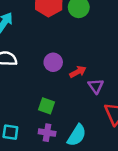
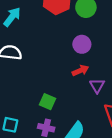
purple circle: (53, 62) -> (82, 44), moved

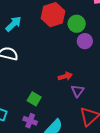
purple circle: (82, 44) -> (85, 41), moved

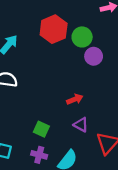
purple triangle: (78, 91) -> (81, 125), moved, turned -32

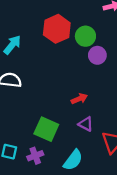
green square: (41, 129) -> (46, 129), size x1.5
purple cross: (39, 155) -> (35, 156), moved, turned -35

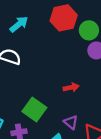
purple triangle: (86, 124) -> (71, 122), moved

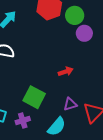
purple triangle: (71, 122) -> (70, 104), turned -48

